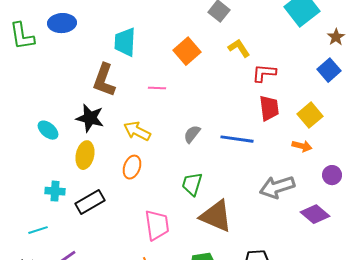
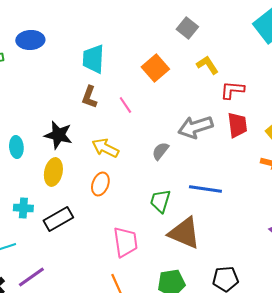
brown L-shape: (104, 80) -> (89, 97), moved, size x0.7
pink line: (157, 88) -> (125, 105), turned 54
cyan ellipse: (48, 130) -> (16, 147), turned 45
blue line: (237, 139) -> (205, 189), moved
gray arrow: (277, 187) -> (195, 127), moved

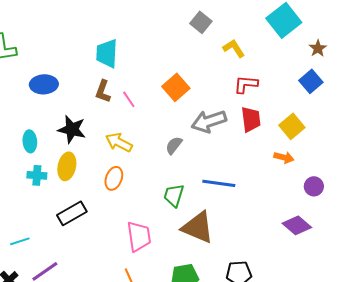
blue ellipse: (30, 40) -> (44, 84), moved
yellow L-shape: (207, 65) -> (234, 48), moved
orange square: (155, 68) -> (176, 87), moved
pink line: (125, 105) -> (129, 99), moved
cyan cross: (23, 208) -> (37, 175), moved

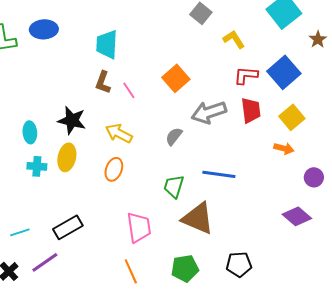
blue square: (311, 81) -> (284, 72), moved, size x1.4
blue ellipse: (44, 84) -> (44, 29), moved
black rectangle: (72, 213) -> (68, 227), moved

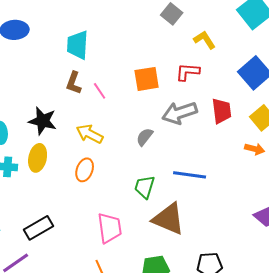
red L-shape: (246, 75) -> (188, 72), moved
orange square: (176, 78) -> (147, 79), turned 32

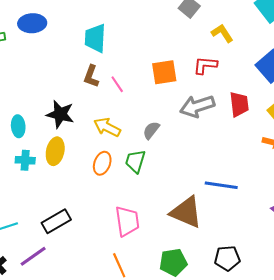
gray semicircle: (145, 137) -> (151, 130), moved
blue line: (190, 175) -> (221, 185), moved
green trapezoid: (145, 187) -> (135, 161), moved

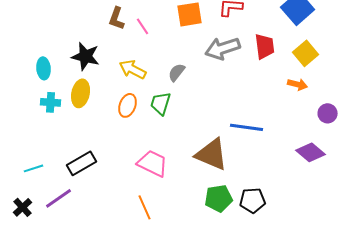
pink trapezoid: (127, 221) -> (153, 163), turned -56
green pentagon: (173, 262) -> (219, 198), moved

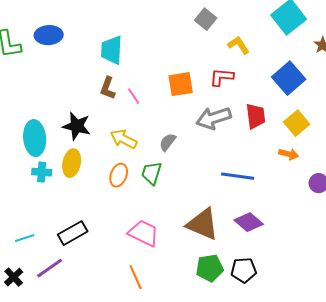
cyan ellipse: (44, 68) -> (35, 138), size x1.6
blue line: (247, 127) -> (238, 176), moved
purple diamond: (311, 152) -> (249, 222), moved

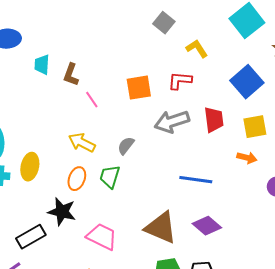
cyan trapezoid: (112, 50) -> (42, 65), moved, size x0.7
brown L-shape: (108, 88) -> (71, 75), moved
yellow square: (297, 123) -> (255, 127), turned 30
black star: (77, 126) -> (62, 212), moved

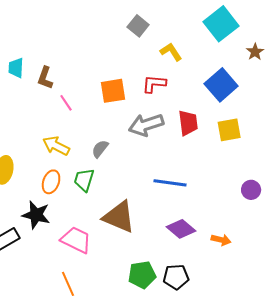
orange arrow: (247, 158) -> (221, 240), moved
brown triangle: (161, 228) -> (119, 217), moved

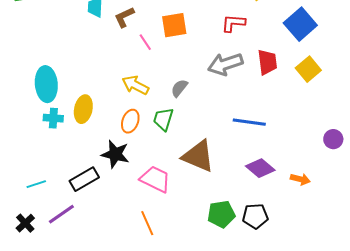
brown L-shape: (45, 78) -> (124, 17), turned 45
orange square: (113, 91) -> (174, 25), moved
yellow square: (229, 130) -> (308, 69), turned -30
purple circle: (251, 190) -> (333, 139), moved

